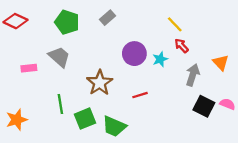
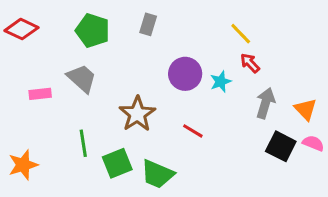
gray rectangle: (107, 18) -> (148, 24), turned -32
orange triangle: (221, 63) -> (306, 109), moved
red line: (140, 95) -> (193, 131), turned 48

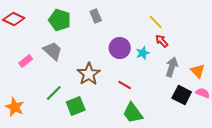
gray rectangle: (148, 24) -> (96, 16), turned -40
pink rectangle: (40, 94) -> (26, 61), turned -32
green line: (83, 143) -> (54, 93), turned 54
orange star: (23, 165) -> (15, 107), turned -30
green trapezoid: (157, 174) -> (133, 113), moved, turned 30

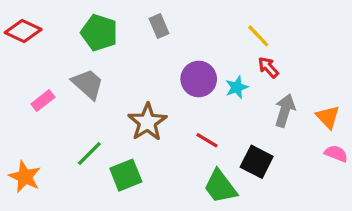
black square: (182, 95) -> (257, 162), moved

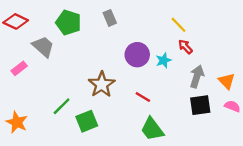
gray trapezoid: (88, 84) -> (43, 47), moved
pink rectangle: (43, 101) -> (19, 68), moved
black square: (257, 162) -> (200, 105), moved, turned -35

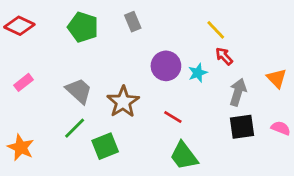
gray trapezoid: (43, 47) -> (79, 91), moved
orange triangle: (227, 81) -> (277, 78), moved

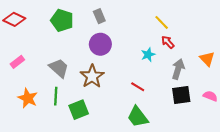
purple circle: (166, 66) -> (100, 44), moved
red line: (173, 117) -> (138, 87), moved
green line: (75, 128) -> (56, 96), turned -42
orange star: (21, 147) -> (28, 98), moved

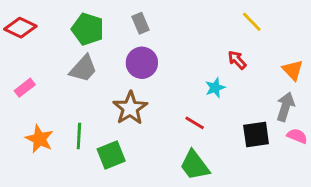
yellow line: (162, 22) -> (252, 22), moved
cyan star: (148, 55) -> (215, 88), moved
orange triangle: (207, 59) -> (293, 70), moved
gray trapezoid: (59, 68) -> (83, 69), moved, turned 90
gray arrow: (178, 69) -> (285, 107), moved

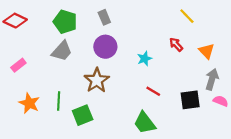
orange triangle: (293, 70) -> (206, 51), moved
cyan star: (215, 88) -> (145, 59), moved
red line: (195, 123) -> (153, 91), moved

